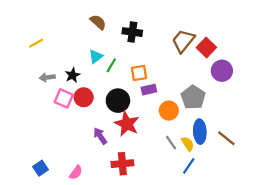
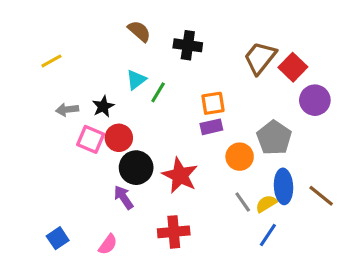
orange square: (139, 73) -> (213, 103), moved
black circle: (118, 101) -> (136, 168), moved
purple arrow: (100, 136) -> (124, 197), moved
yellow semicircle: (188, 144) -> (266, 204), turned -88

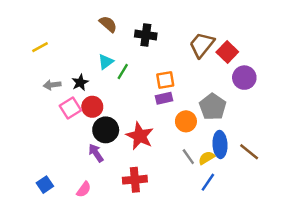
pink square: (91, 139) -> (70, 108), turned 35

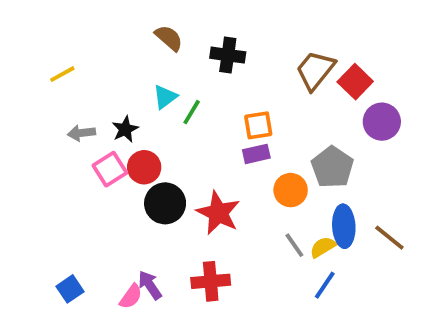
purple arrow: (96, 153) -> (150, 285), moved

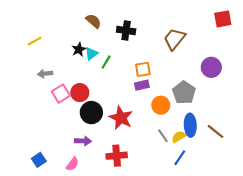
red square: (355, 82) -> (223, 19), moved, turned 36
black star: (125, 129) -> (79, 49), moved
purple arrow: (150, 285) -> (83, 141), moved, turned 126

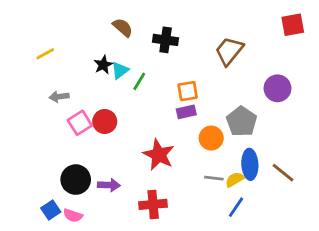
black circle: (91, 113) -> (76, 180), moved
gray line: (163, 136) -> (214, 178), turned -48
pink semicircle: (72, 164) -> (73, 215), moved, turned 72

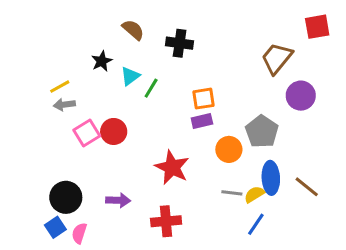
brown trapezoid: (229, 51) -> (277, 58), moved
yellow line: (45, 54) -> (60, 87), moved
black star: (103, 65) -> (102, 61), moved
black circle: (76, 180) -> (66, 197), moved
pink semicircle: (73, 215) -> (79, 233), turned 90

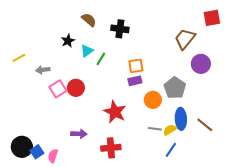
yellow line: (60, 87) -> (19, 58), moved
black circle: (66, 197) -> (22, 147), moved

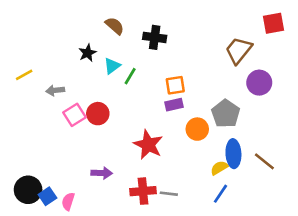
gray line: (155, 129) -> (169, 194), moved

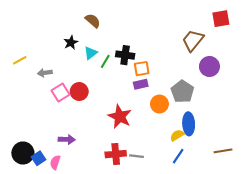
black cross: (155, 37) -> (125, 55), moved
brown line: (264, 161) -> (223, 151), moved, turned -48
purple arrow: (102, 173) -> (67, 139), moved

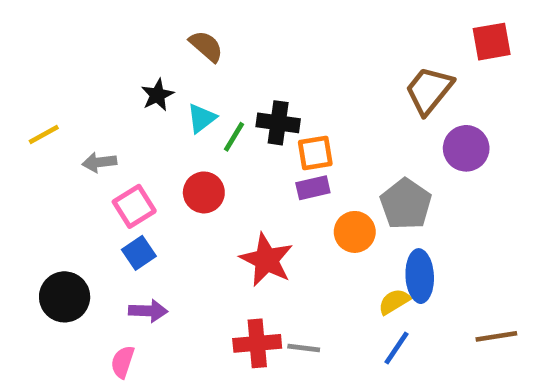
red circle: (79, 92) -> (204, 192), moved
black circle: (23, 153) -> (65, 297), moved
blue square: (39, 158) -> (139, 253), moved

